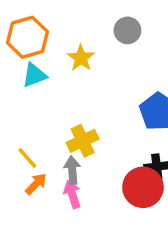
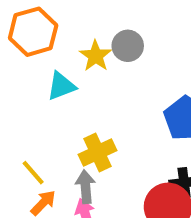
gray circle: (127, 30) -> (128, 46), moved
cyan triangle: (34, 75) -> (61, 86), moved

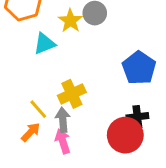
yellow line: (33, 173) -> (38, 109), moved

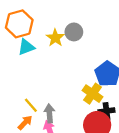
cyan triangle: (44, 44) -> (26, 47), moved
yellow cross: (72, 94) -> (92, 94), moved, turned -30

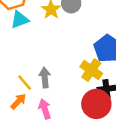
gray arrow: (49, 113) -> (45, 78), moved

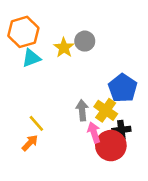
gray arrow: (45, 78) -> (82, 110), moved
pink arrow: (45, 109) -> (94, 132), moved

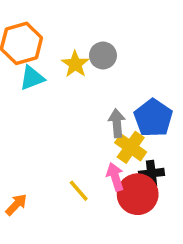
gray arrow: (82, 110) -> (117, 123), moved
yellow line: (36, 123) -> (79, 191), moved
orange arrow: (30, 143) -> (16, 205), moved

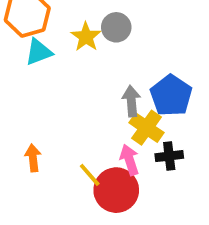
red circle: (138, 194) -> (116, 190), moved
orange arrow: (16, 205) -> (33, 158), moved, turned -50

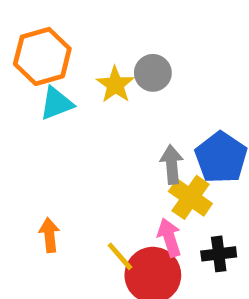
black cross: (169, 156) -> (219, 254), moved

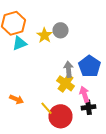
yellow cross: (190, 197) -> (66, 83), moved
orange arrow: (49, 235) -> (16, 99), turned 120
pink arrow: (169, 237) -> (84, 94), moved

